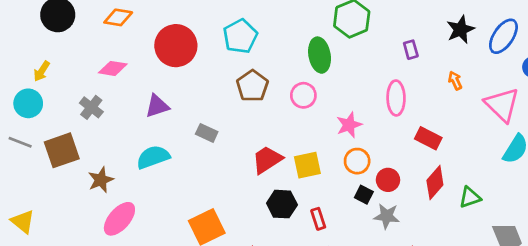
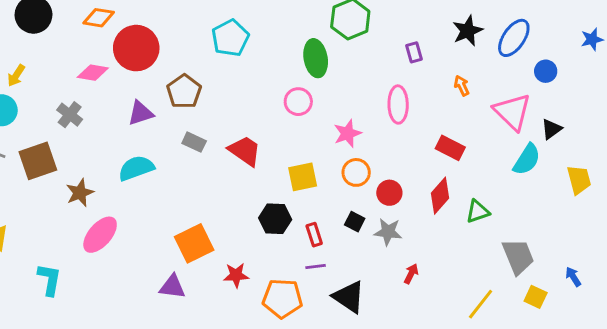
red circle: (176, 46) -> (136, 48), moved
brown pentagon: (252, 86) -> (184, 91), moved
red rectangle: (428, 138) -> (450, 148), moved
red trapezoid: (267, 160) -> (245, 151), moved, turned 68
black square: (364, 195) -> (355, 222), moved

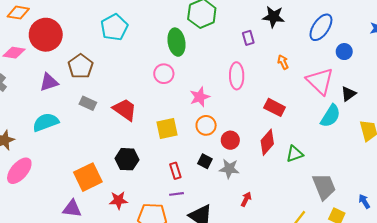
black star: (468, 31) -> (274, 17), moved, turned 30
black hexagon: (275, 219) -> (127, 159), moved

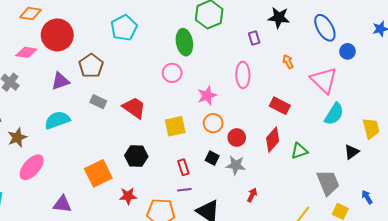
blue ellipse: (321, 27) -> (325, 28), turned -64
black triangle: (348, 94) -> (352, 152), moved
purple triangle: (72, 209) -> (62, 204), moved

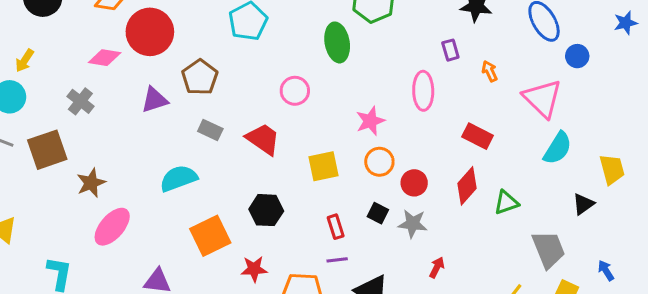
purple rectangle: (254, 38) -> (450, 50), moved
pink circle: (172, 73) -> (295, 91), moved
cyan semicircle: (57, 120) -> (179, 178), moved

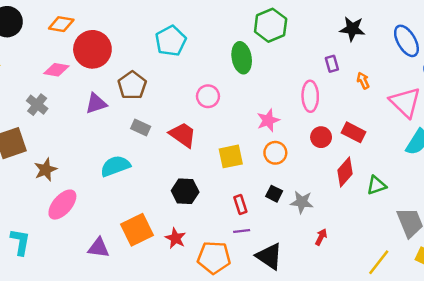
red circle: (414, 183) -> (321, 137), moved
orange square: (210, 236) -> (137, 230), moved
red star: (254, 269) -> (175, 238), turned 30

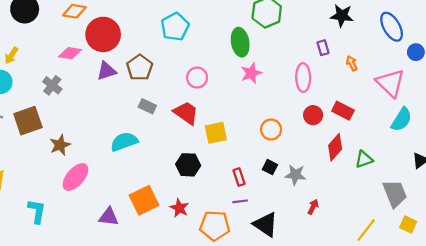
pink circle: (208, 96) -> (197, 78), moved
purple triangle: (96, 103) -> (106, 71), moved
pink star: (268, 120) -> (251, 73), moved
yellow square: (231, 156) -> (216, 133), moved

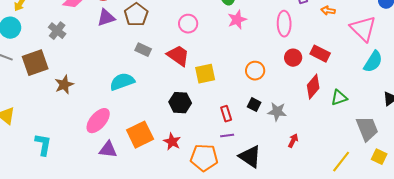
orange arrow: (352, 63) -> (328, 11), turned -56
pink ellipse: (75, 177) -> (98, 121), moved

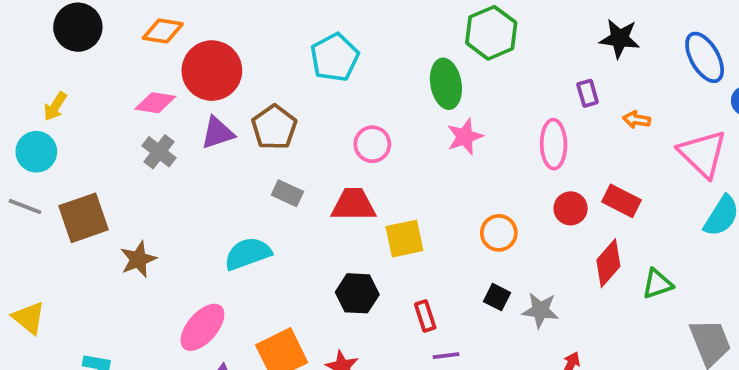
gray cross: (57, 31) -> (159, 152), moved
red trapezoid: (178, 56) -> (353, 205), turned -35
red rectangle: (226, 114) -> (425, 316), moved

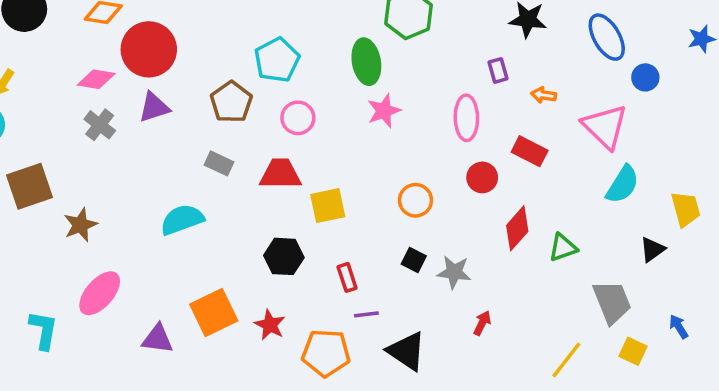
cyan pentagon: (335, 57) -> (277, 60), moved
brown pentagon: (274, 127) -> (231, 102), moved
red rectangle: (622, 201) -> (530, 151), moved
pink ellipse: (202, 327) -> (100, 293), moved

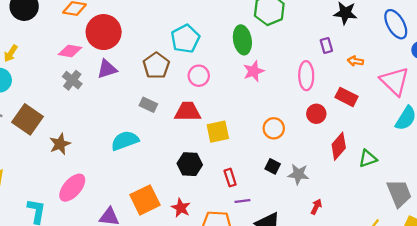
brown square: (29, 186) -> (27, 119), turned -36

